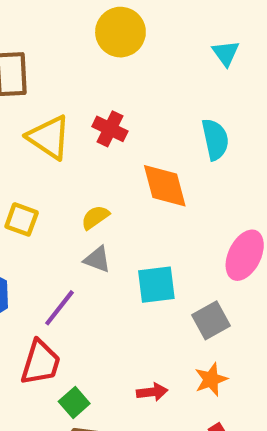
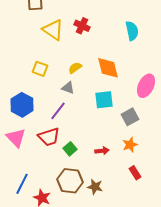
orange diamond: (165, 186) -> (108, 68), moved
gray triangle: (97, 259) -> (68, 88), moved
red trapezoid: (41, 363) -> (49, 137), turned 55
green square: (74, 403) -> (70, 149), moved

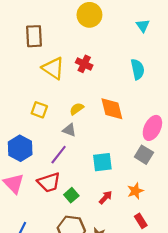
cyan square: (104, 100) -> (102, 162), moved
gray square: (130, 117) -> (144, 155), moved, turned -30
red arrow: (102, 151) -> (105, 197), turned -40

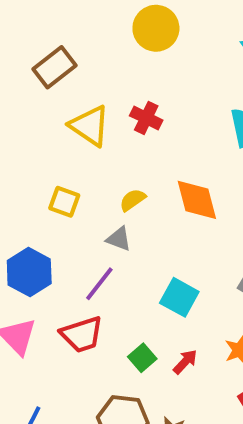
brown rectangle: (34, 36) -> (55, 67), turned 55
cyan square: (102, 162) -> (179, 297), turned 36
green square: (71, 195) -> (142, 358), moved

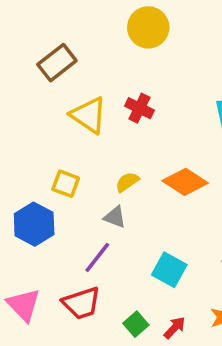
orange diamond: (197, 200) -> (185, 182), turned -42
blue hexagon: (29, 272) -> (34, 224), moved

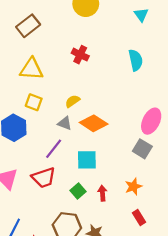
yellow triangle: (89, 115) -> (31, 69), moved, turned -30
orange diamond: (185, 182) -> (94, 123), moved
cyan square: (169, 270) -> (87, 160), moved, turned -30
red arrow: (175, 328) -> (102, 193), turned -48

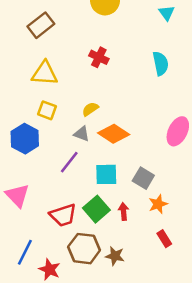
gray square: (142, 149) -> (143, 178), moved
red trapezoid: (44, 178) -> (63, 215), moved
green square: (78, 191) -> (96, 209), size x1.5

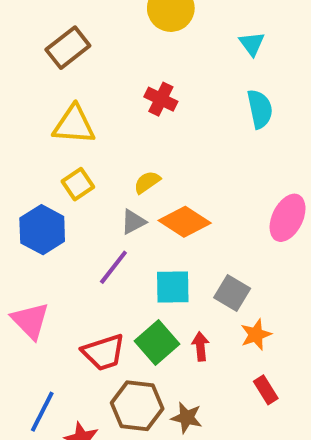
cyan triangle: (167, 13) -> (252, 44), moved
yellow square: (47, 110) -> (78, 184), turned 36
gray triangle: (82, 134) -> (133, 222), turned -49

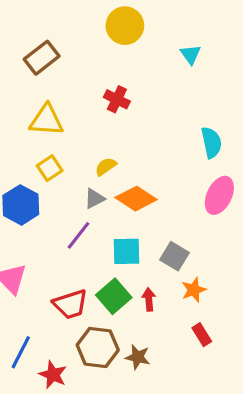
cyan semicircle: (260, 109) -> (211, 143), moved

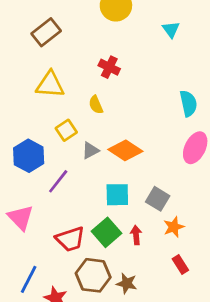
yellow semicircle: (106, 167) -> (96, 105), moved, turned -78
yellow square: (50, 168) -> (66, 130), moved
purple line: (78, 235) -> (58, 181), moved

